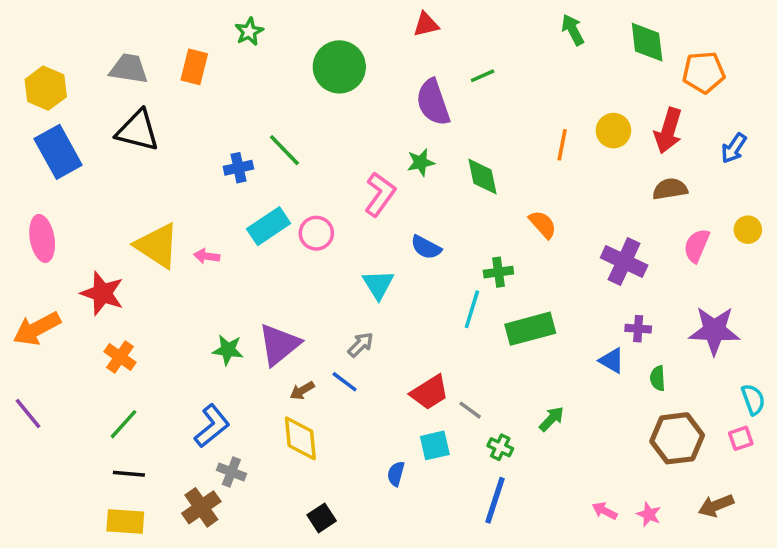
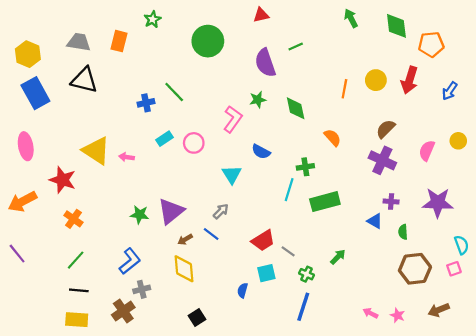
brown semicircle: (670, 189) -> (386, 129), moved, turned -36
cyan rectangle: (269, 226) -> (164, 139), size x0.7
gray cross: (231, 472) -> (142, 289), turned -35

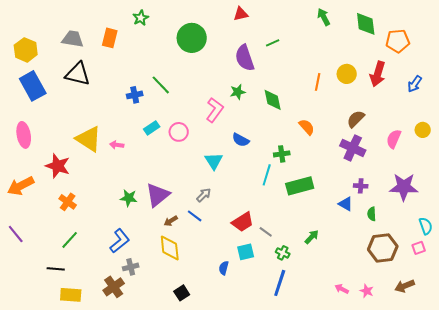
black line: (79, 290) -> (56, 269), moved

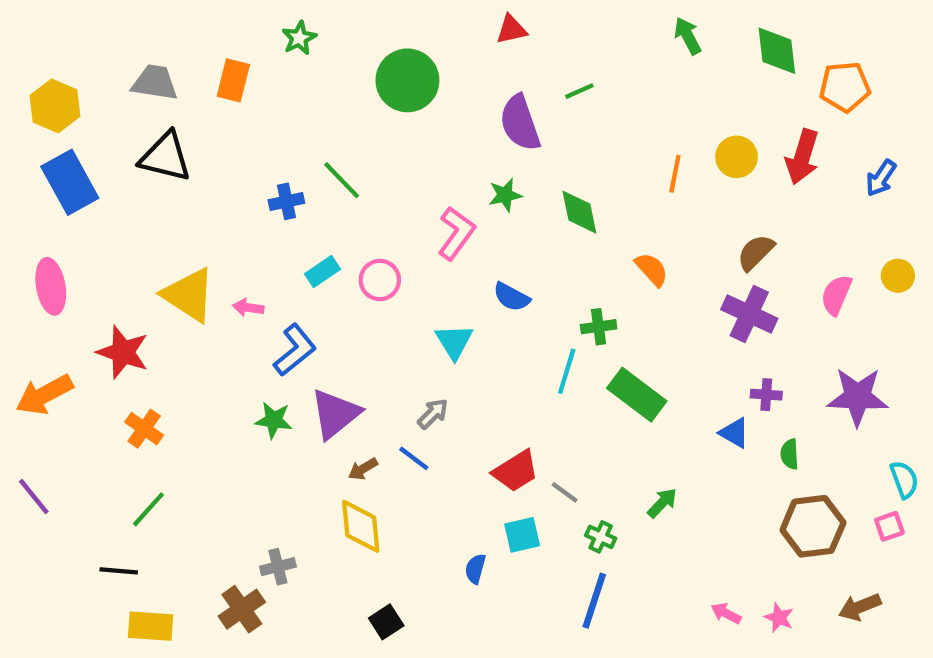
green rectangle: (300, 186) -> (637, 395), turned 52
blue L-shape: (120, 241) -> (295, 350), moved

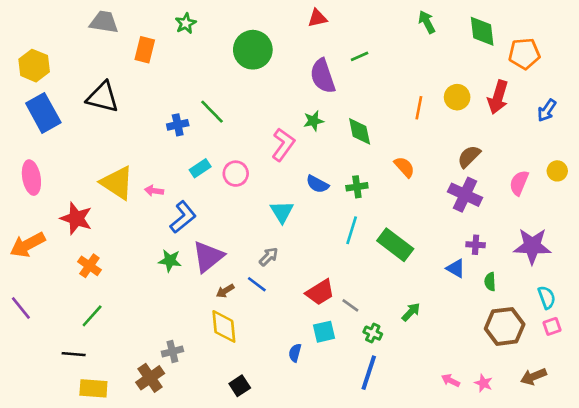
gray trapezoid: (155, 83) -> (104, 22), moved
green cross: (599, 327) -> (357, 187), moved
cyan semicircle: (904, 480) -> (547, 297), moved

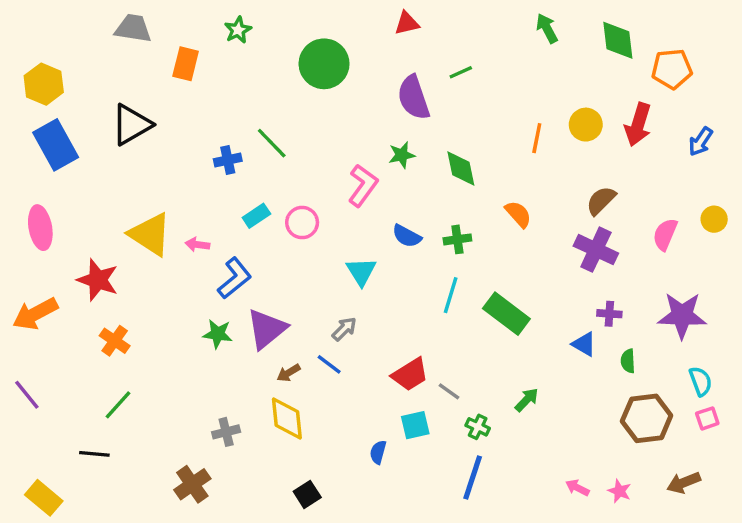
black triangle: (103, 97) -> (132, 125), turned -44
gray cross: (172, 351) -> (226, 432), moved
yellow rectangle: (93, 388) -> (44, 498), moved, turned 36

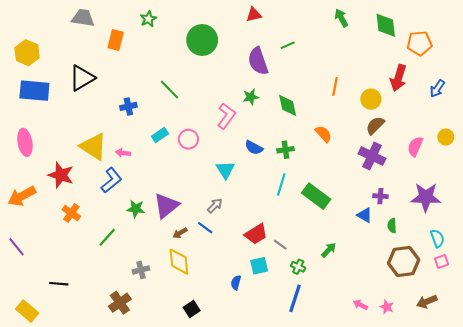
yellow circle: (586, 125) -> (371, 99), moved
blue rectangle: (56, 145) -> (34, 91), turned -56
blue cross: (228, 160) -> (128, 106), moved
blue L-shape: (235, 278) -> (111, 180), moved
green line: (118, 405) -> (107, 237), moved

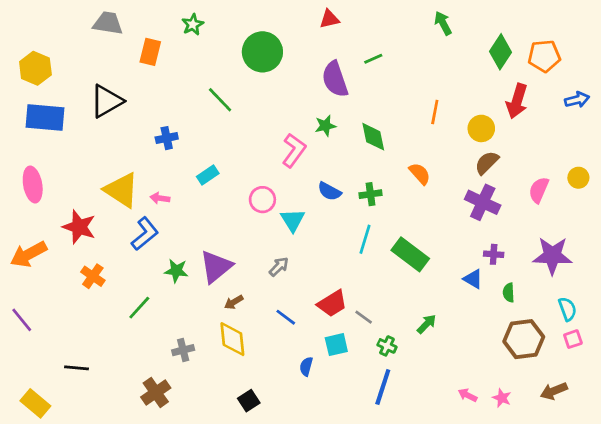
green diamond: (386, 25) -> (500, 52), moved, turned 40
blue arrow: (437, 89) -> (577, 100), moved, turned -138
green line: (169, 90) -> (220, 100), moved
pink circle: (188, 139) -> (262, 200), moved
blue line: (205, 228) -> (286, 317), moved

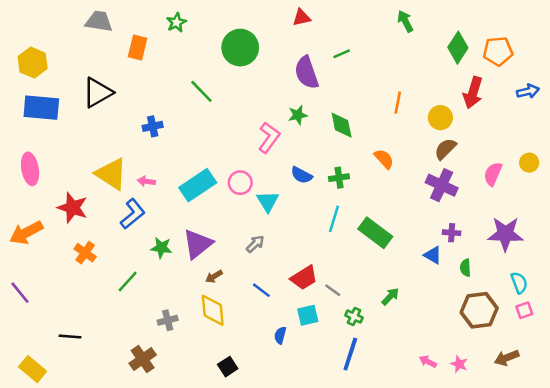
cyan rectangle: (208, 175) -> (198, 185), moved, size x1.8

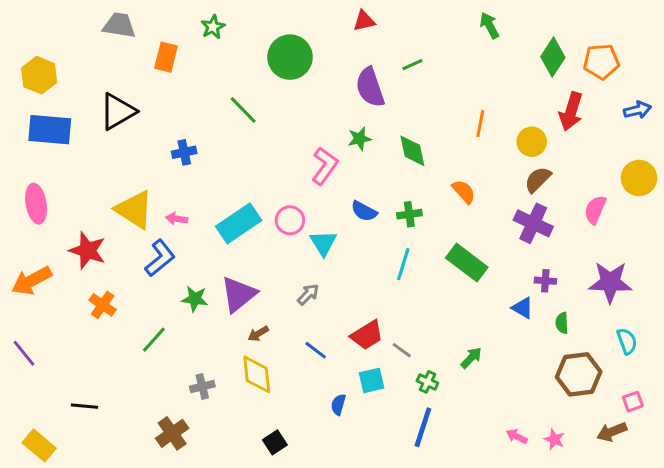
yellow circle: (529, 163) -> (639, 178), moved, size x1.5
green rectangle: (375, 233) -> (467, 263), moved
pink square: (524, 310) -> (633, 402), moved

